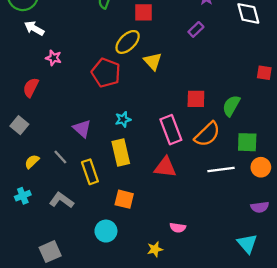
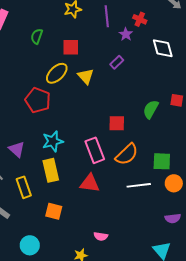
yellow triangle: (153, 61) -> (86, 76), moved
green semicircle: (231, 106) -> (151, 109), moved
cyan star: (123, 119) -> (53, 141), size x1.5
cyan circle: (106, 231) -> (30, 245), moved

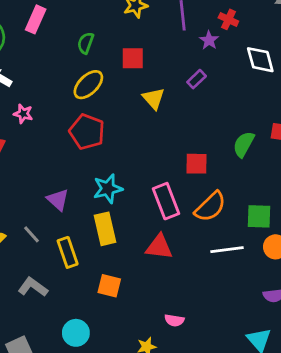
yellow ellipse: (57, 73) -> (88, 85), moved

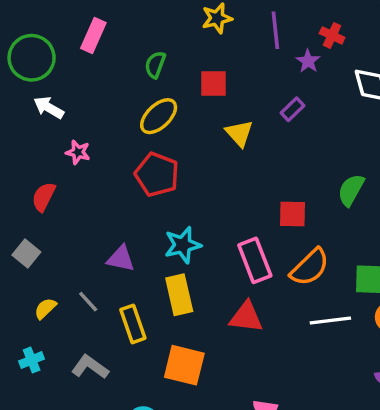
purple triangle: (58, 200) -> (121, 259), turned -30
orange square: (109, 286) -> (184, 365), size x1.4

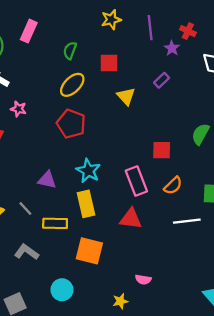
cyan star: (183, 245) -> (88, 171), turned -30
orange semicircle: (310, 267) -> (173, 186), size x0.7
yellow rectangle: (133, 324) -> (55, 223), turned -70

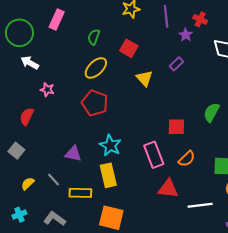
red square: (109, 63) -> (129, 48), turned 30
red triangle: (131, 219) -> (168, 189), moved
white line: (187, 221) -> (200, 205), moved

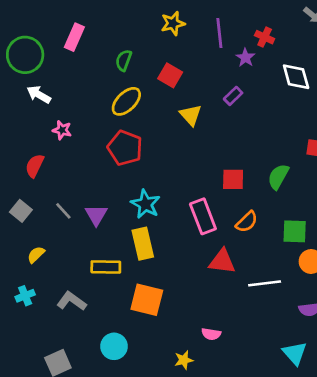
green semicircle: (211, 112) -> (278, 177), moved
purple triangle: (73, 154) -> (96, 215), turned 48
gray line: (54, 179) -> (63, 211), moved

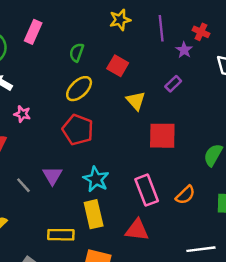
red square: (233, 179) -> (162, 136), moved, size x1.4
purple triangle: (96, 215) -> (52, 176), moved
red triangle: (222, 261) -> (137, 230), moved

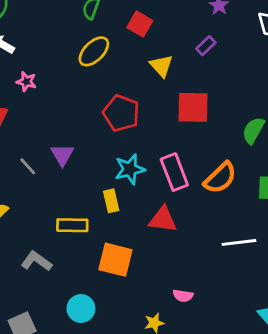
red pentagon: (78, 130) -> (121, 113), moved
cyan star: (96, 179) -> (130, 169), moved, turned 30
orange semicircle: (185, 195) -> (220, 178), size x1.4
yellow rectangle: (94, 214) -> (111, 201), size x0.7

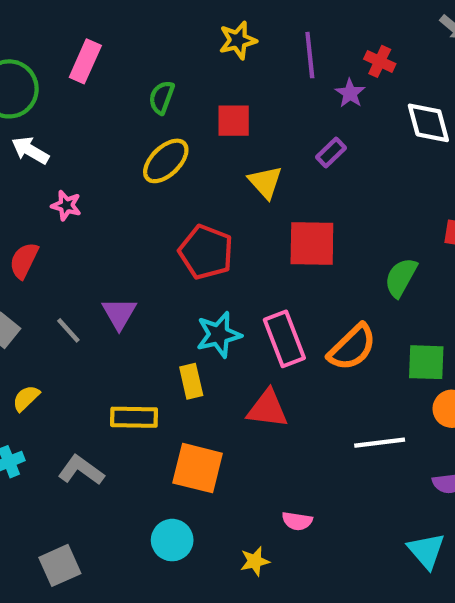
red square: (140, 24) -> (234, 121), turned -30
cyan circle: (81, 309) -> (172, 540), moved

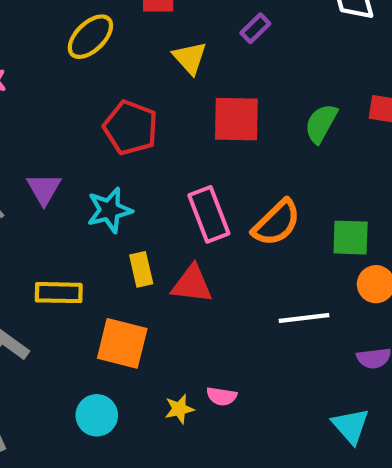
green semicircle: (401, 277) -> (321, 123), moved
cyan star: (219, 335) -> (109, 210), moved
yellow rectangle: (191, 381) -> (141, 269), moved
yellow star: (255, 561) -> (179, 409), moved

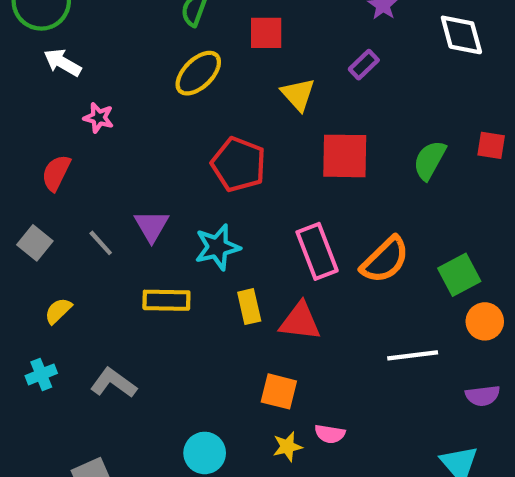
green square: (351, 238) -> (459, 275), turned -30
yellow rectangle: (59, 293) -> (166, 300), moved
orange square: (122, 343) -> (279, 391), moved, size x0.7

